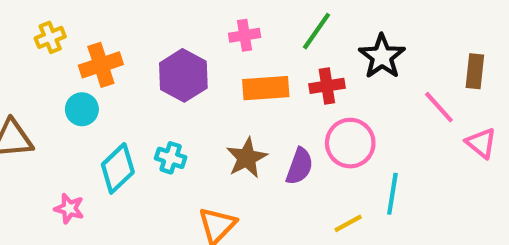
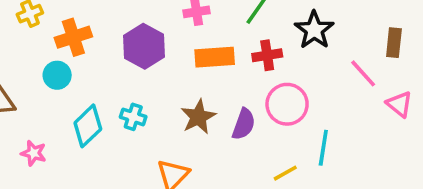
pink star: (69, 209) -> (34, 153), moved

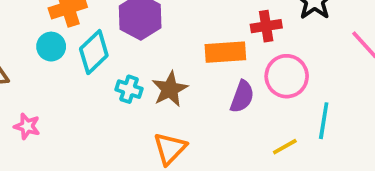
orange rectangle: (215, 57) -> (225, 52), moved
brown star: (198, 117) -> (170, 89), moved
cyan diamond: (88, 126) -> (94, 52), moved

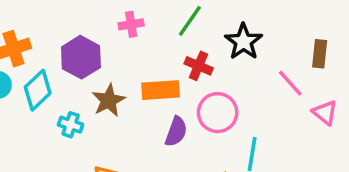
red cross: (266, 26) -> (199, 66), turned 32
brown star: (170, 89) -> (109, 100), moved

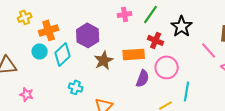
pink cross: (131, 24) -> (125, 14), moved
cyan cross: (71, 125) -> (76, 87), moved

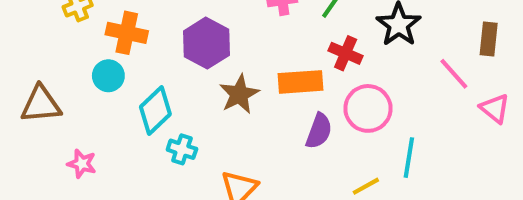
orange cross: (49, 30) -> (127, 33), turned 30
cyan diamond: (63, 54) -> (155, 111), moved

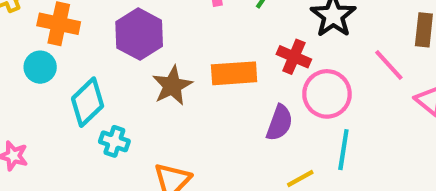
red cross: (346, 53) -> (294, 57), moved
pink circle: (368, 108) -> (327, 94), moved
purple semicircle: (319, 131) -> (280, 123), moved

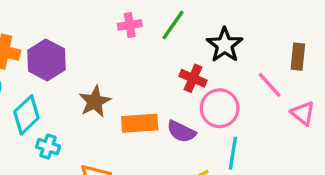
purple hexagon: (139, 34) -> (46, 60), moved
orange rectangle: (234, 73) -> (140, 123), moved
purple semicircle: (280, 123) -> (181, 132), turned 96

